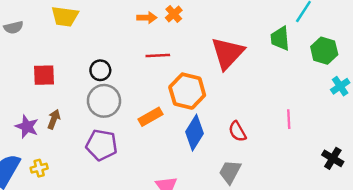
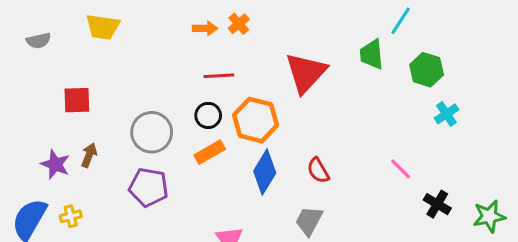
black circle: (100, 70) -> (208, 115), moved
pink line: (289, 119) -> (401, 169), moved, turned -42

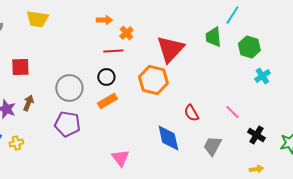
orange cross: (239, 24) -> (126, 33), moved
orange hexagon: (256, 120) -> (153, 80), moved
red semicircle: (318, 170) -> (191, 113), moved
blue diamond: (265, 172) -> (168, 138), moved, turned -44
gray trapezoid: (309, 221) -> (212, 146), moved

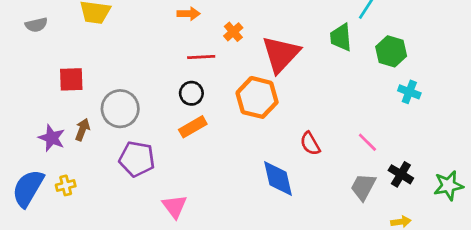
orange cross: (126, 33) -> (233, 32), moved
cyan cross: (262, 76) -> (409, 92), turned -35
gray circle: (69, 88) -> (120, 109), moved
gray trapezoid: (212, 146) -> (363, 187), moved
pink triangle: (120, 158) -> (175, 206), moved

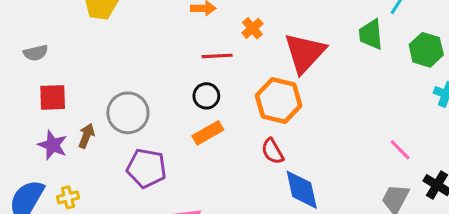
gray semicircle: (36, 25) -> (36, 53), moved
red square: (71, 79) -> (53, 97), moved
red semicircle: (310, 144) -> (272, 151), moved

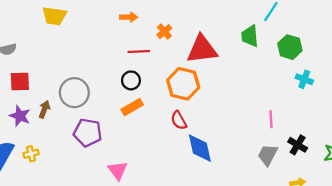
red triangle: (305, 53) -> (202, 49), turned 40
pink line: (400, 150) -> (271, 119), turned 42

